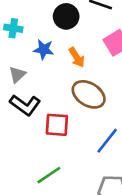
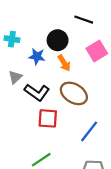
black circle: (66, 16) -> (58, 40), moved
black L-shape: (25, 105) -> (37, 92), moved

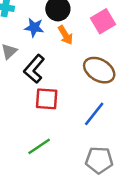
black L-shape: (37, 92) -> (34, 69), turned 95
brown ellipse: (74, 93) -> (99, 70), moved

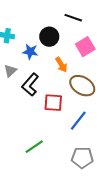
orange arrow: (65, 35) -> (61, 65), moved
red square: (47, 99) -> (53, 103), moved

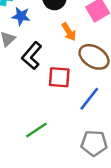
blue star: (30, 52) -> (21, 16), moved

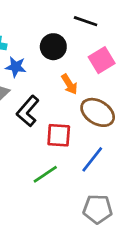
green line: (36, 130) -> (45, 174), moved

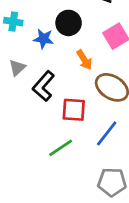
blue star: (16, 67) -> (44, 39), moved

